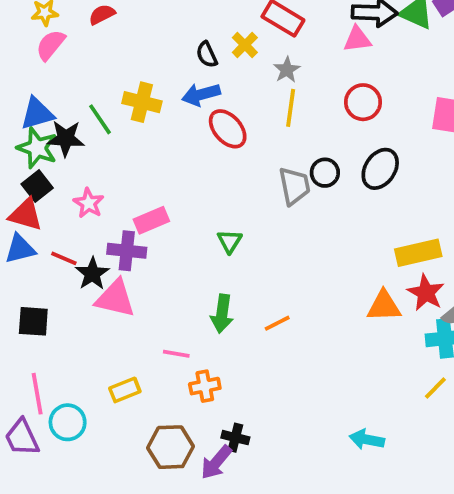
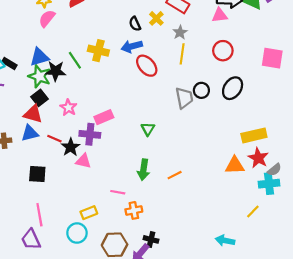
pink triangle: (115, 298) -> (83, 161), size x0.7
yellow line: (435, 388) -> (253, 212), moved
cyan circle: (68, 422) -> (77, 233), moved

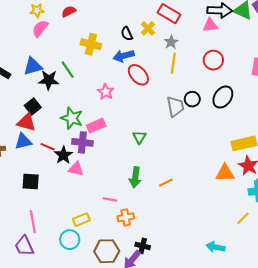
yellow cross: (98, 51) -> (91, 44), moved
green star: (39, 76) -> (72, 118), moved
pink star: (68, 107) -> (106, 92), moved

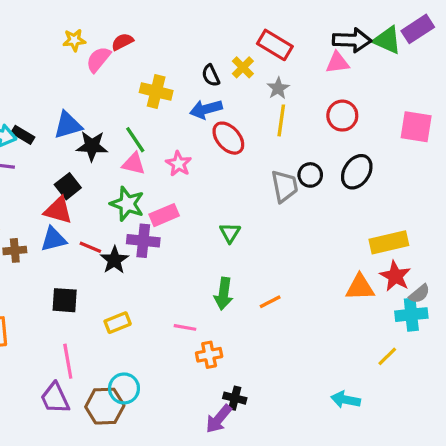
pink semicircle: (40, 28) -> (98, 59), moved
green line: (68, 70) -> (135, 140), moved
pink triangle: (76, 169) -> (134, 164), moved
yellow rectangle: (81, 220) -> (118, 323), moved
brown hexagon: (107, 251) -> (105, 406), moved

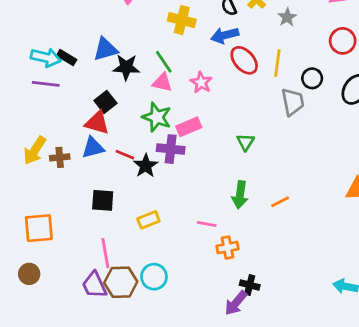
yellow line: (281, 120) -> (277, 63), moved
black circle: (310, 175) -> (312, 78), moved
brown hexagon: (105, 406) -> (121, 282), moved

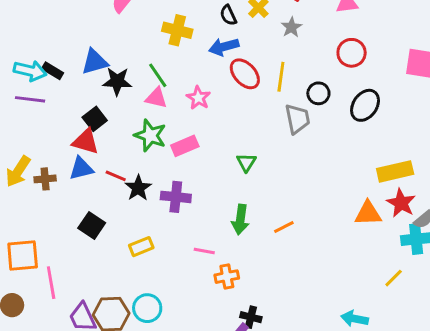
purple cross: (171, 149) -> (176, 197), moved
black square: (103, 200) -> (92, 226), turned 30
pink line: (105, 253) -> (51, 283), moved

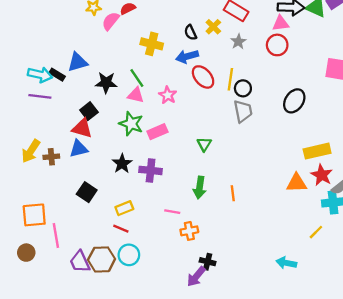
red circle: (352, 53) -> (277, 45), moved
blue triangle: (95, 62) -> (78, 62), moved
black circle: (318, 93) -> (243, 88), moved
red line: (116, 176) -> (121, 229), moved
orange line: (284, 227) -> (233, 193), turned -70

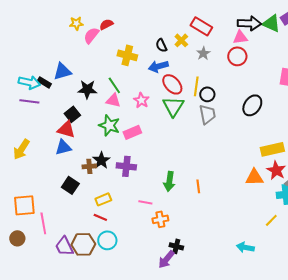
green triangle: (204, 144) -> (173, 106), moved, size x1.6
brown cross: (51, 157) -> (89, 166), moved

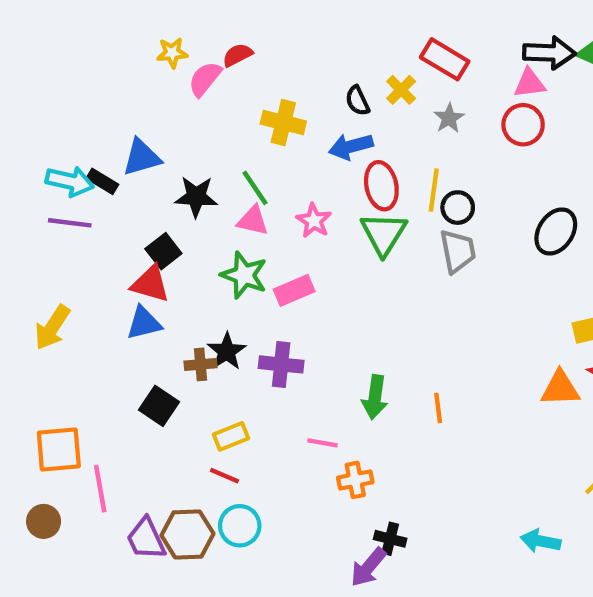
red ellipse: (172, 84) -> (381, 186), turned 30

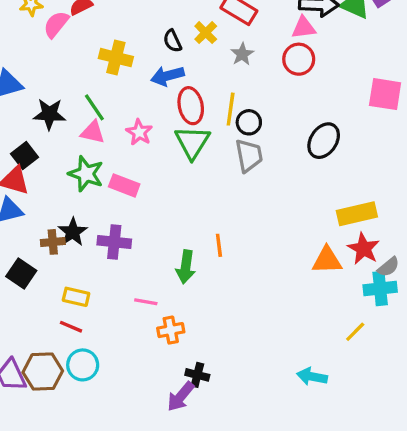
pink rectangle: (294, 290) -> (124, 185), turned 44
orange line: (438, 408) -> (219, 245), moved
yellow rectangle: (231, 436) -> (76, 297), turned 35

